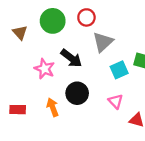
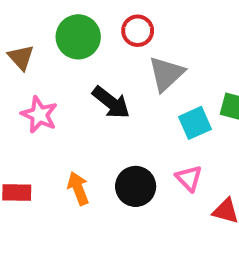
pink star: (44, 69) -> (39, 115), moved
black circle: (77, 93) -> (136, 186), moved

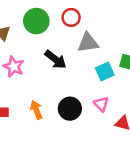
gray triangle: (166, 74) -> (88, 43), turned 35

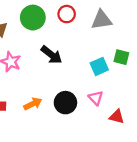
gray triangle: (88, 43) -> (102, 20), moved
orange arrow: (36, 110) -> (33, 104), turned 84

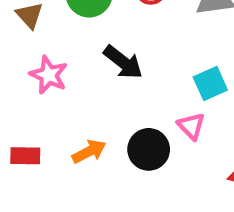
pink triangle: (96, 98) -> (191, 126), moved

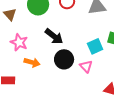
black circle: (149, 149) -> (64, 59), moved
orange arrow: (89, 152) -> (32, 62), moved, turned 42

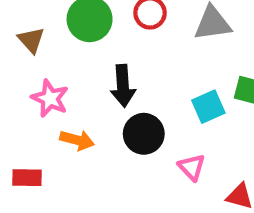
black arrow: (54, 36) -> (123, 86), turned 48
pink triangle: (86, 66) -> (192, 167), moved

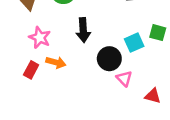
black circle: (144, 134) -> (109, 59), moved
red rectangle: (27, 178) -> (31, 70), moved, turned -63

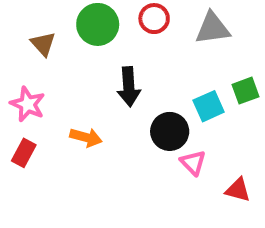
green square: (158, 33) -> (246, 91), turned -35
pink star: (40, 38) -> (28, 104), moved
red rectangle: (31, 70) -> (24, 153), moved

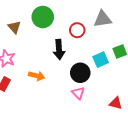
red circle: (154, 19) -> (77, 30), moved
pink triangle: (193, 163) -> (78, 93), moved

